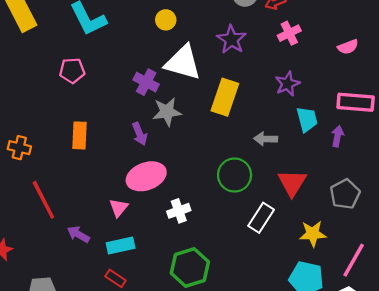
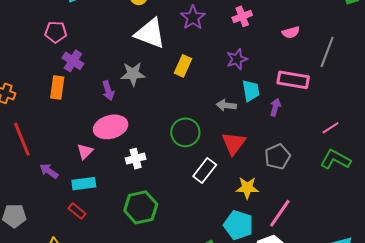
purple cross: (146, 82) -> (73, 61), moved
yellow rectangle: (225, 97) -> (183, 66), size x0.7
gray arrow: (266, 139) -> (226, 105), moved

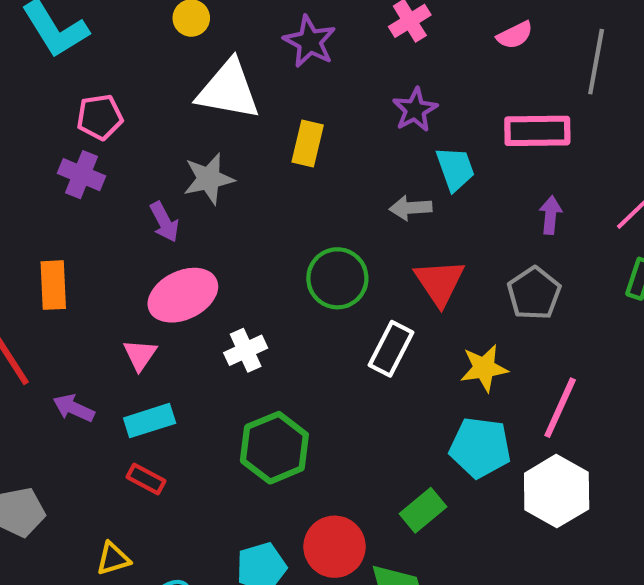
pink pentagon: (56, 32) -> (100, 117), moved
orange rectangle: (57, 87) -> (53, 285), moved
purple arrow: (275, 107) -> (550, 215), moved

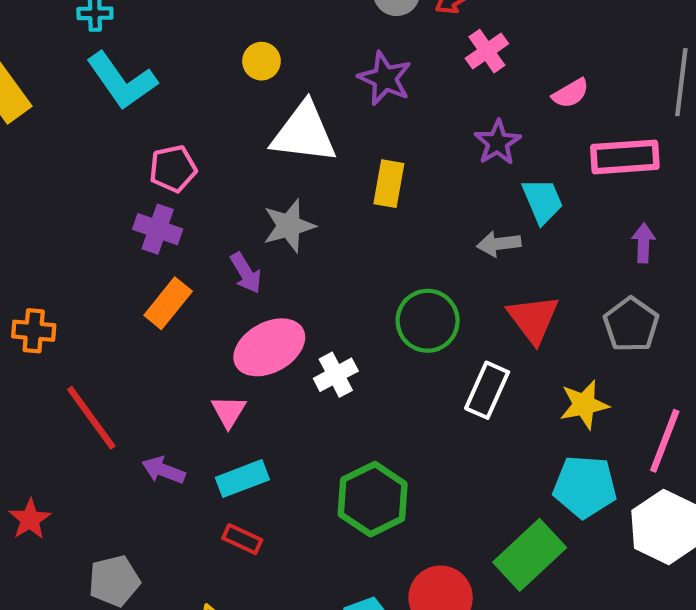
pink semicircle: (515, 35) -> (571, 93), moved
orange rectangle: (53, 285) -> (168, 303), moved, turned 45
white cross: (246, 350) -> (336, 375), moved
green rectangle: (423, 510) -> (530, 555), size x1.5

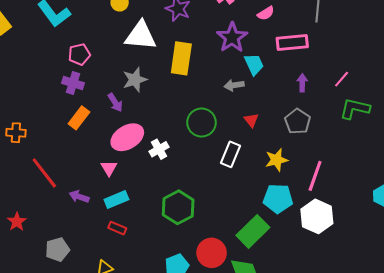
purple star: (498, 142) -> (232, 37), size x1.4
yellow rectangle: (389, 184) -> (181, 58), size x1.5
red triangle: (533, 319) -> (251, 120), size x0.6

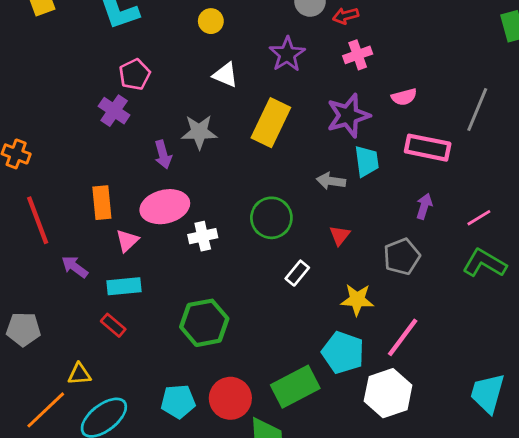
white triangle: (141, 36) -> (225, 75), size x0.6
pink pentagon: (79, 54) -> (135, 74), turned -30
orange rectangle: (79, 118) -> (102, 203), moved, turned -60
white rectangle: (231, 154) -> (297, 273), size x0.7

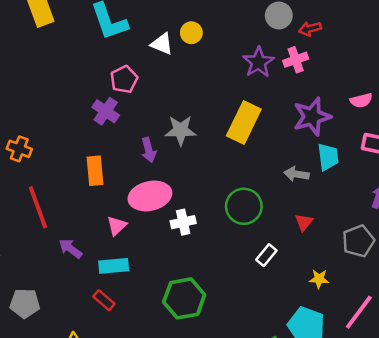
pink cross: (358, 55) -> (296, 60), moved
white triangle: (225, 75) -> (162, 44), moved
orange rectangle: (102, 203) -> (95, 171), moved
yellow star: (357, 300) -> (319, 279), size x0.7

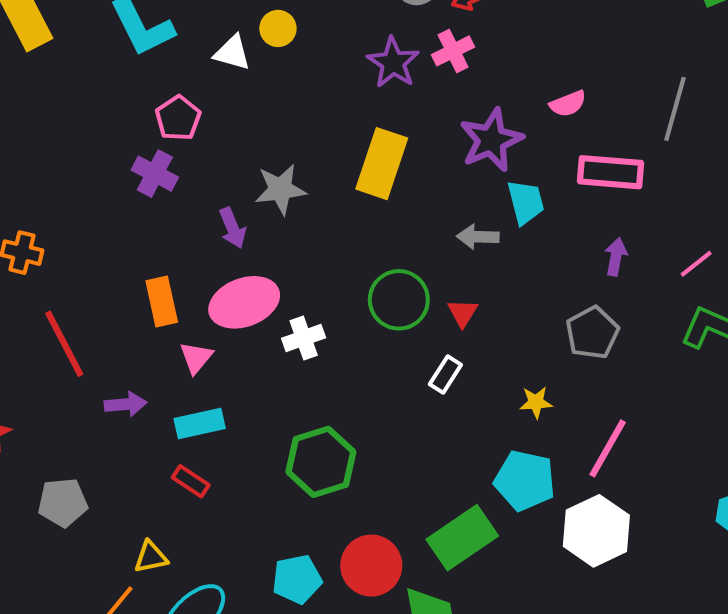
orange rectangle: (95, 171) -> (162, 301), moved
red triangle: (304, 222) -> (463, 313), moved
purple arrow: (70, 249) -> (126, 404), turned 145

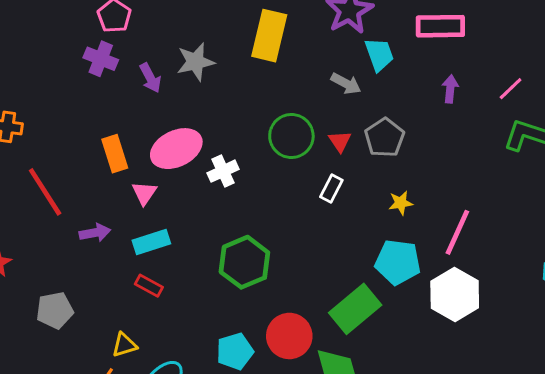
purple arrow: (233, 228) -> (150, 78), moved
gray arrow: (478, 237) -> (346, 84), turned -148
gray pentagon: (592, 333) -> (384, 138), moved

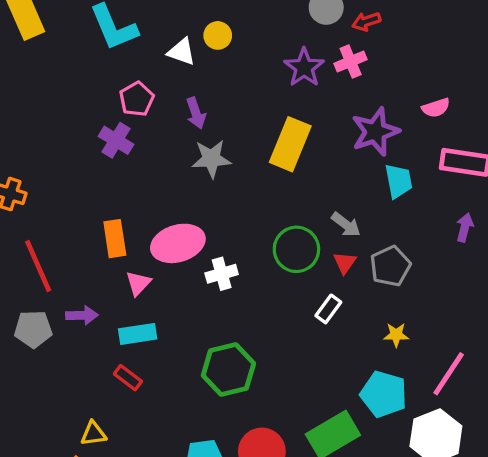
purple arrow: (150, 78) -> (196, 113), moved
gray arrow: (346, 84) -> (346, 225), moved
gray pentagon: (55, 310) -> (33, 329), moved

